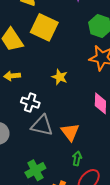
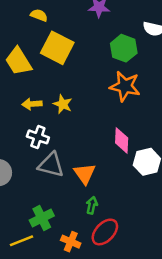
yellow arrow: (12, 76) -> (32, 104), moved
yellow star: (60, 77) -> (63, 104), moved

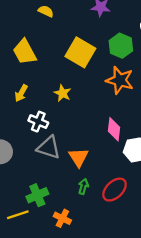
yellow square: (57, 48) -> (80, 52), moved
yellow arrow: (32, 104) -> (21, 93), moved, turned -60
red ellipse: (105, 232) -> (115, 190), moved

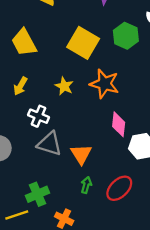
orange star: (120, 80) -> (104, 84), moved

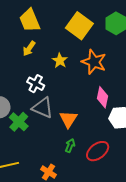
yellow arrow: (20, 86) -> (29, 49), moved
green cross: (37, 194) -> (19, 122), moved, turned -30

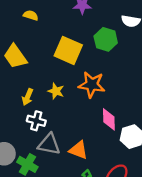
yellow arrow: (29, 49) -> (28, 97), moved
orange triangle: (68, 119) -> (79, 150), turned -30

